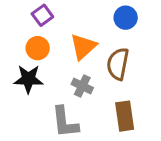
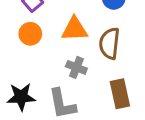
orange triangle: (83, 47) -> (75, 29), turned 44
black star: (28, 79) -> (21, 97), moved

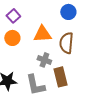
brown rectangle: (120, 94) -> (60, 77), moved

